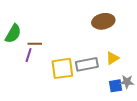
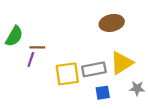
yellow triangle: (113, 58) -> (122, 63), size x1.6
blue square: (116, 86) -> (103, 93), moved

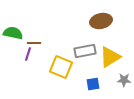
green semicircle: (14, 36) -> (13, 33), turned -108
gray rectangle: (94, 69) -> (85, 51), moved
yellow square: (67, 74) -> (61, 67), turned 30

